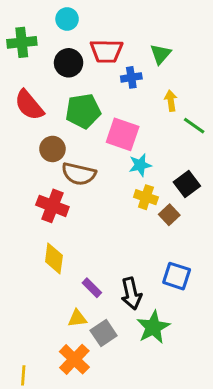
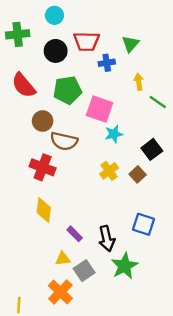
yellow cross: (146, 197) -> (109, 171), moved, turned 36

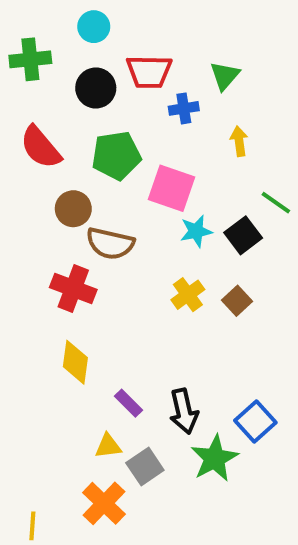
green line: (158, 102) -> (276, 203), moved
black square: (152, 149) -> (243, 235), moved
blue square: (143, 224) -> (255, 422), moved, turned 30

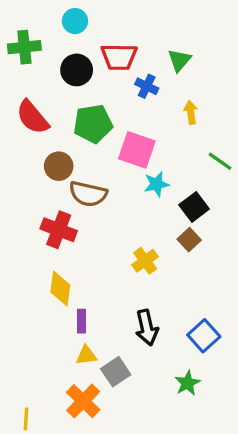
blue cross: (184, 108) -> (147, 86), turned 35
black square: (243, 235) -> (194, 207), moved
yellow cross: (188, 295) -> (145, 261), moved
purple rectangle: (129, 403) -> (81, 321), moved, turned 45
green star: (214, 458) -> (187, 383), moved, size x0.7

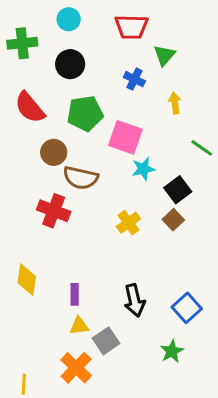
red trapezoid: (119, 57) -> (131, 27), moved
yellow cross: (145, 261) -> (128, 223), moved
yellow diamond: (60, 288) -> (27, 280), moved

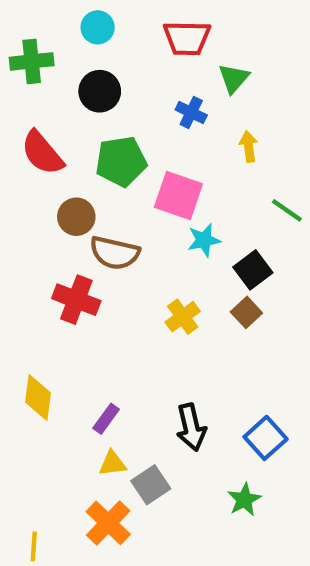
purple rectangle: (75, 294) -> (106, 419), turned 36

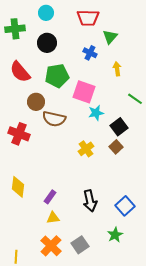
red cross: (76, 300) -> (19, 134), moved
gray square: (151, 485) -> (80, 245), moved

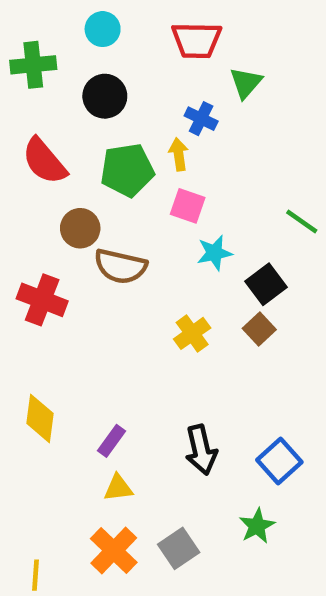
yellow arrow: (117, 69) -> (179, 154), moved
pink square: (84, 92) -> (188, 206), size x0.7

